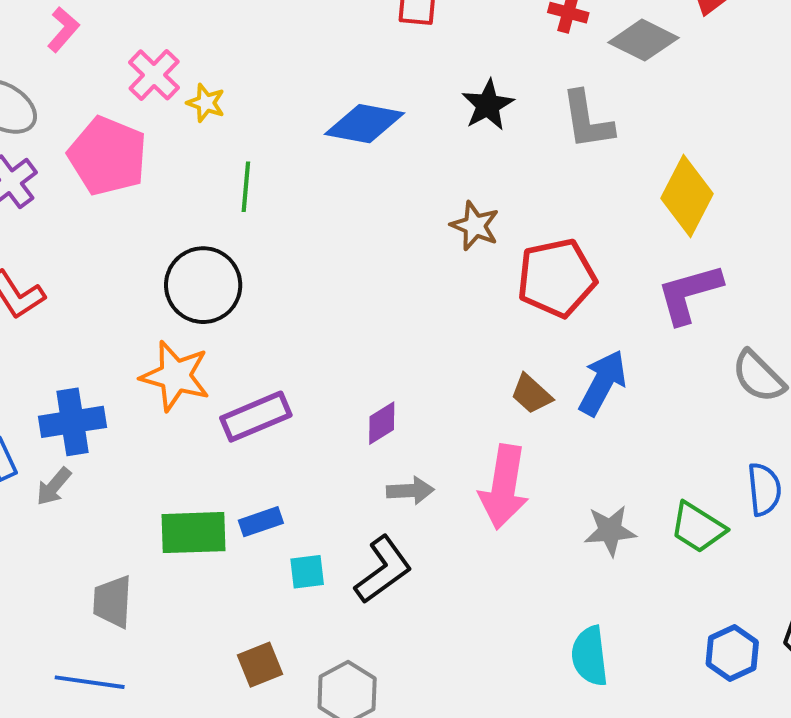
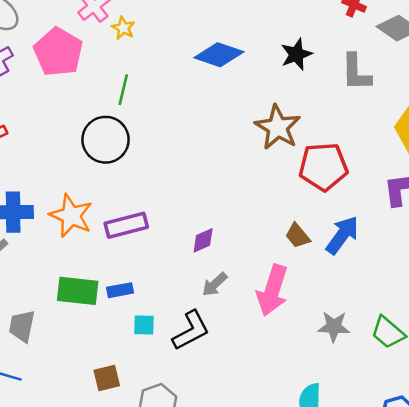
green line: (246, 187) -> (123, 90), moved
brown star: (475, 226) -> (278, 127), size x1.5
orange star: (175, 376) -> (71, 216), moved
gray arrow: (410, 491) -> (215, 284), turned 132

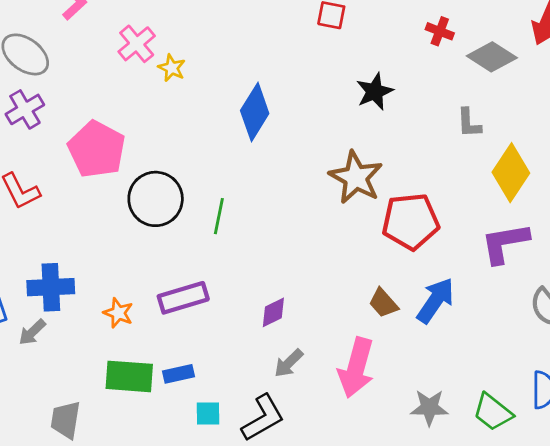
pink pentagon: (58, 52) -> (97, 149), moved
blue diamond: (219, 55) -> (255, 112), moved, turned -75
gray L-shape: (356, 72) -> (469, 123), moved, size x0.7
green line: (123, 90) -> (219, 216), moved
orange star: (71, 216) -> (118, 313), moved, size x0.6

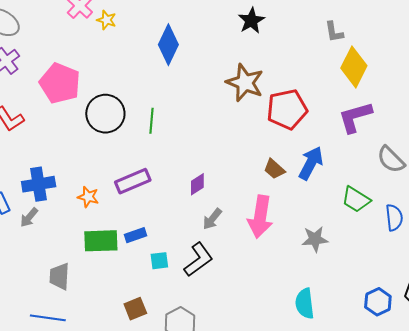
gray L-shape: (469, 123) -> (334, 32), moved
green trapezoid: (493, 412) -> (356, 199), moved

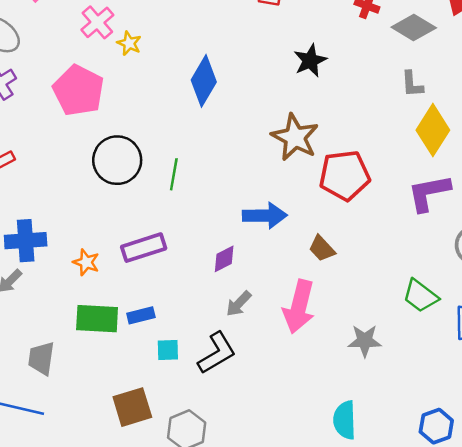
pink pentagon: (60, 83) -> (78, 90), moved
blue arrow: (311, 163) -> (265, 216), moved, turned 56
brown square: (135, 309) -> (132, 407), size x1.4

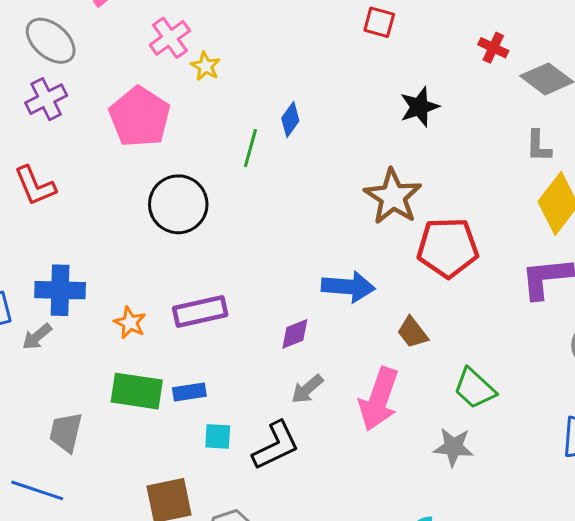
blue diamond: (204, 81) -> (290, 119), size x0.6
green line: (174, 174) -> (250, 148), moved
green trapezoid: (420, 296) -> (475, 388), moved

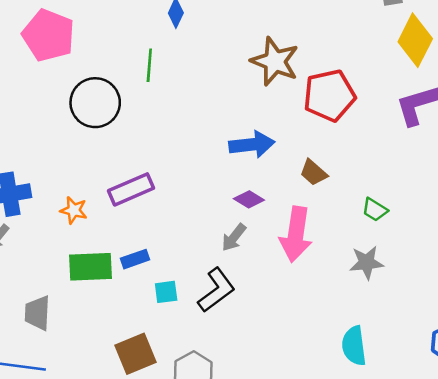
green line: (250, 148) -> (149, 65), moved
purple diamond: (295, 334) -> (249, 199), moved, turned 64
green trapezoid: (475, 388) -> (375, 210), size x0.7

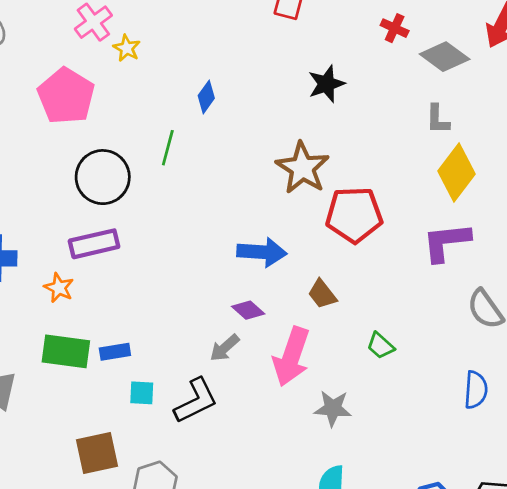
purple rectangle: (131, 189) -> (94, 244), moved
gray star: (367, 263) -> (333, 408), moved

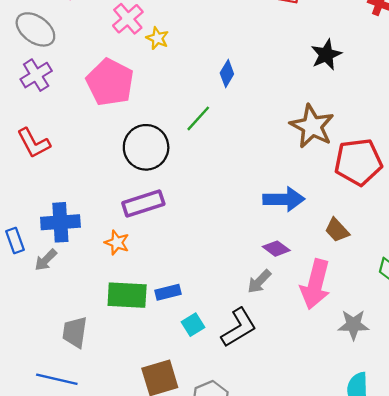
green line: (168, 148) -> (198, 118), turned 32
cyan square: (142, 393) -> (193, 325), turned -30

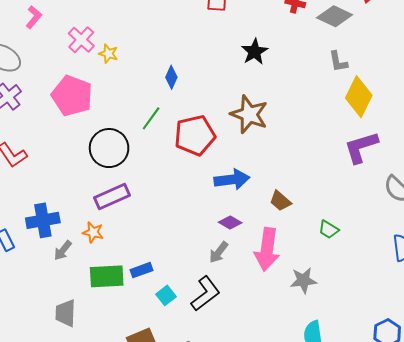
red pentagon: (358, 162) -> (195, 135), moved
gray arrow: (46, 260) -> (63, 250), moved

